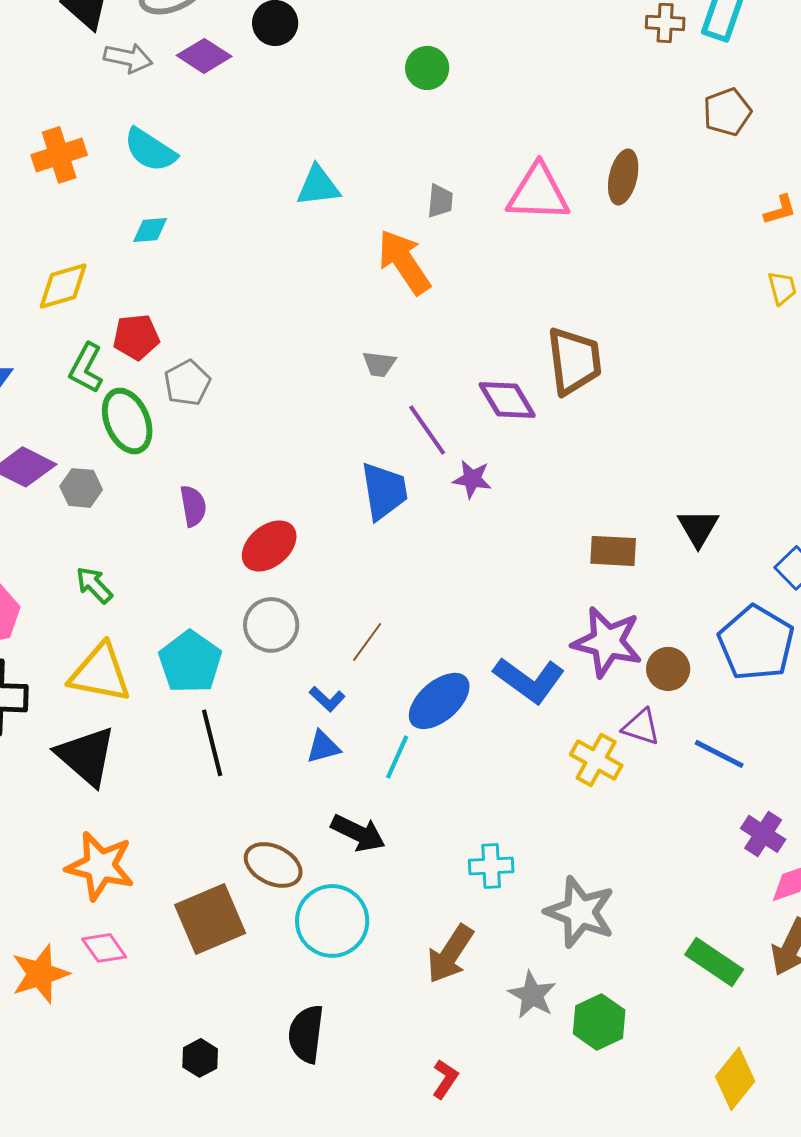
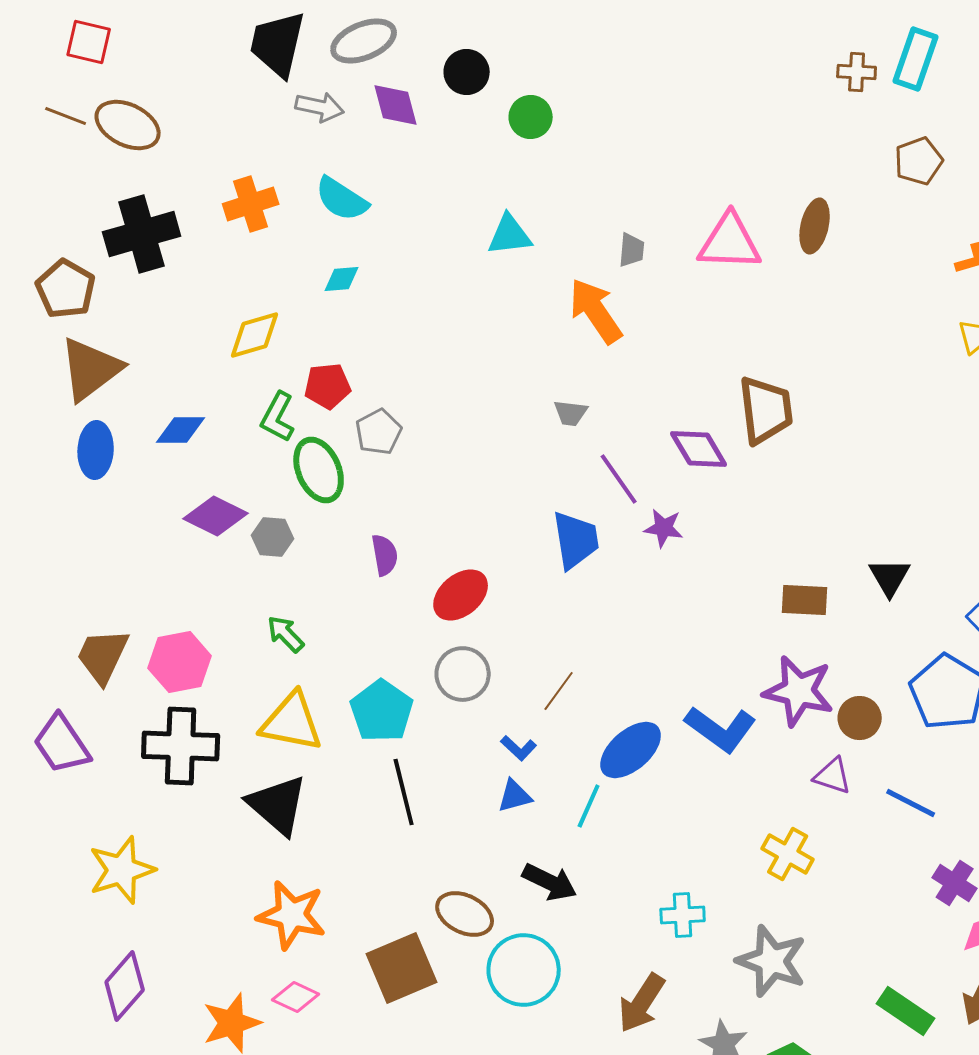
purple diamond: (204, 56) -> (396, 105), turned 42
green circle: (427, 68) -> (531, 117), moved
yellow cross: (596, 760) -> (788, 854), moved
pink diamond: (104, 948) -> (296, 997), turned -30

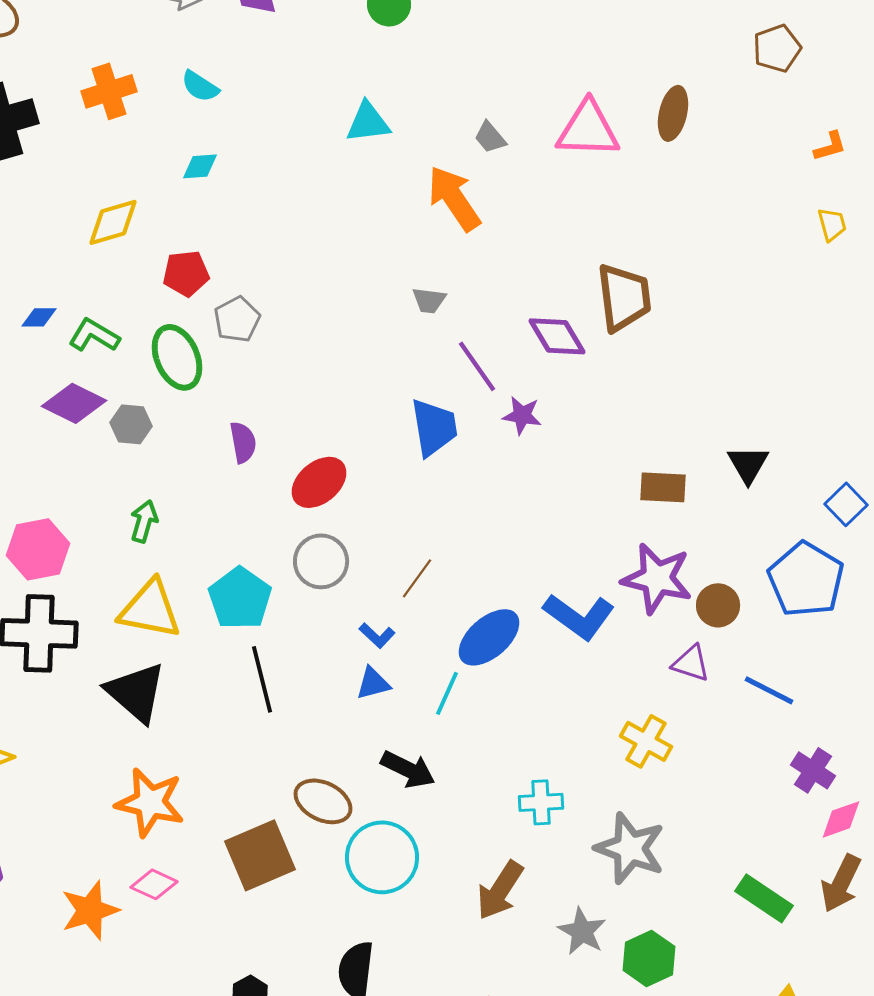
cyan semicircle: (342, 199) -> (200, 86), size x0.7
gray trapezoid: (632, 250) -> (490, 137), turned 135
green L-shape: (278, 417) -> (94, 335), moved, turned 93
blue diamond: (181, 430) -> (39, 317), size x0.7
green arrow: (286, 634) -> (144, 521), turned 60

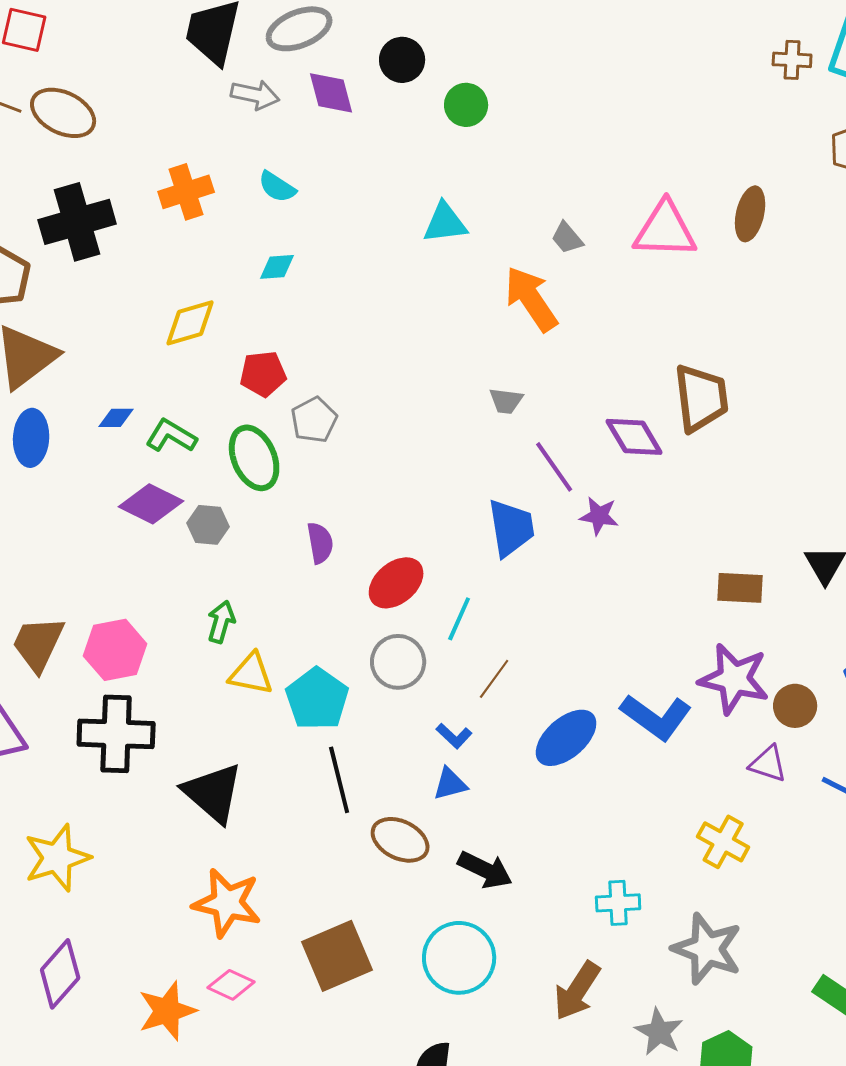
yellow triangle: (150, 609) -> (251, 674), moved, size x0.7
cyan line: (447, 693) -> (459, 619), moved
brown ellipse: (323, 801) -> (400, 840), moved

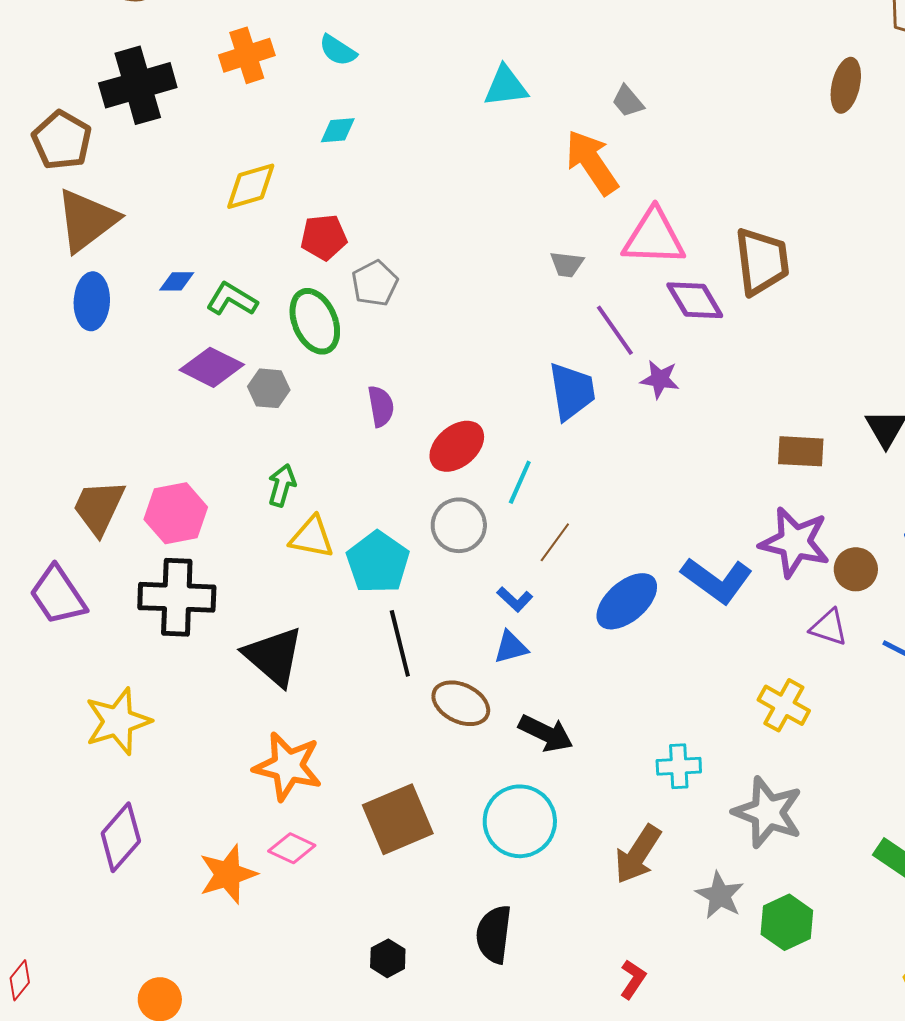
brown ellipse: (750, 214) -> (846, 85), moved
pink triangle: (665, 230) -> (654, 237), moved

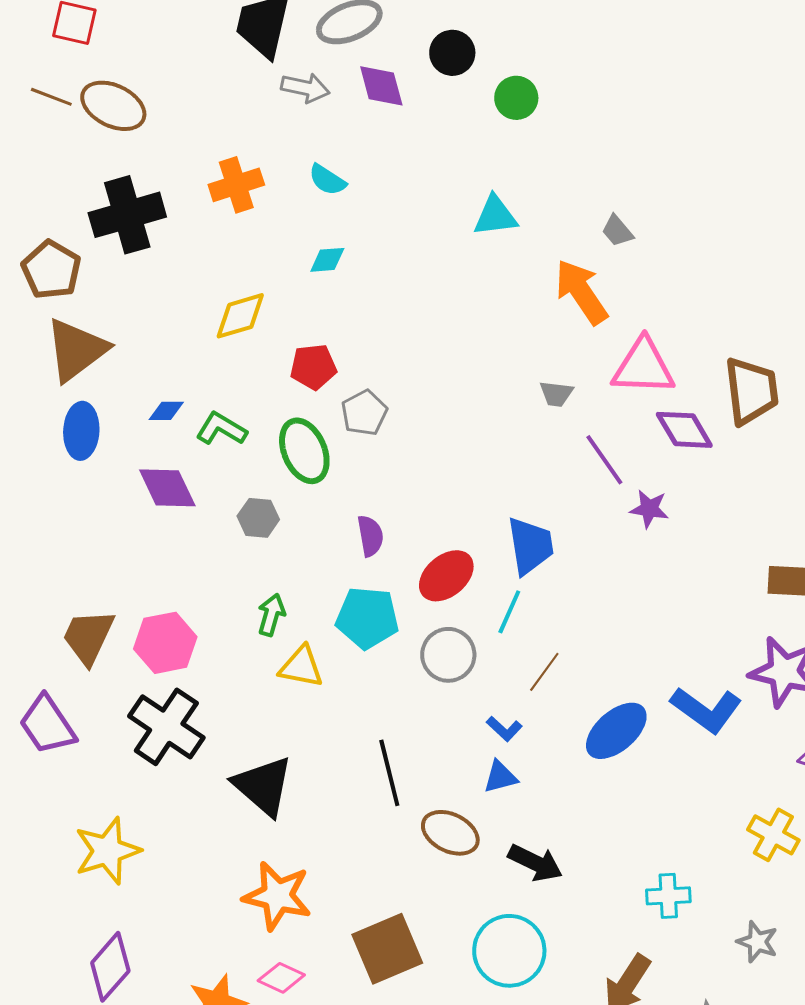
purple diamond: (212, 367) -> (167, 488), moved, turned 38
blue trapezoid: (572, 391) -> (530, 546), moved
cyan pentagon: (378, 562) -> (367, 618), moved, turned -30
black cross: (177, 597) -> (166, 727), turned 32
gray star: (768, 812) -> (757, 942), size x0.6

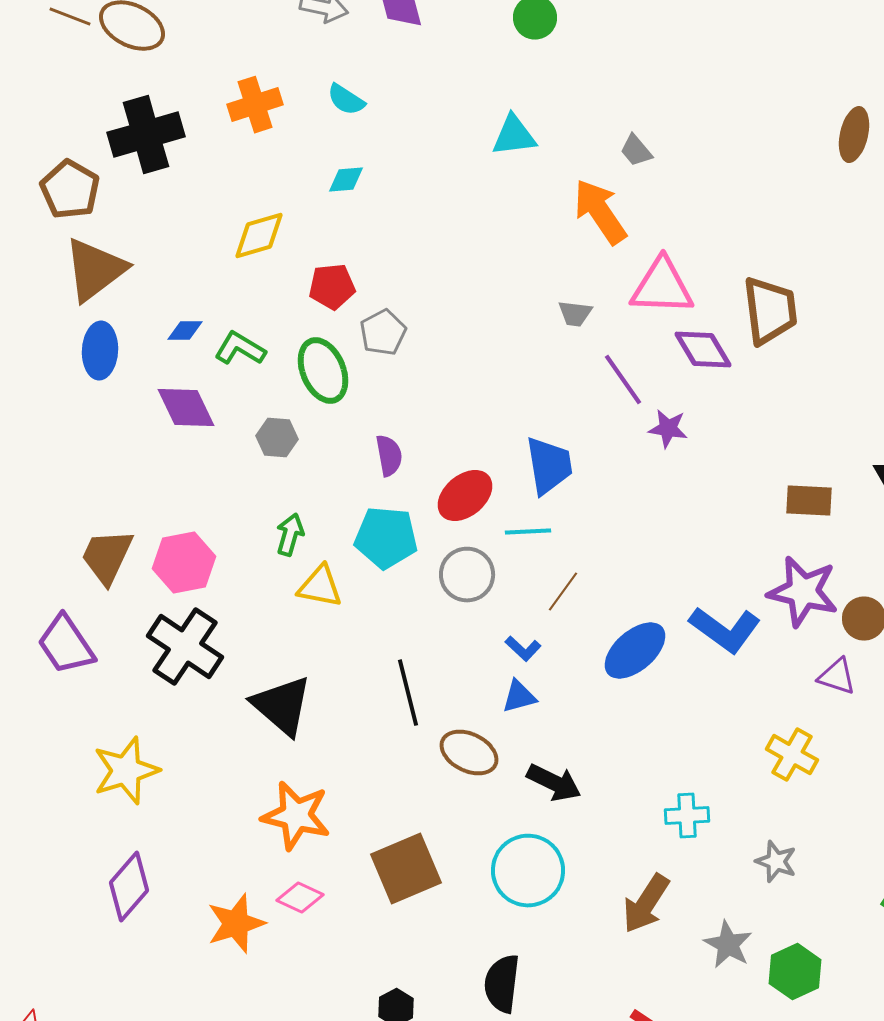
cyan line: (509, 612) -> (528, 532), turned 63

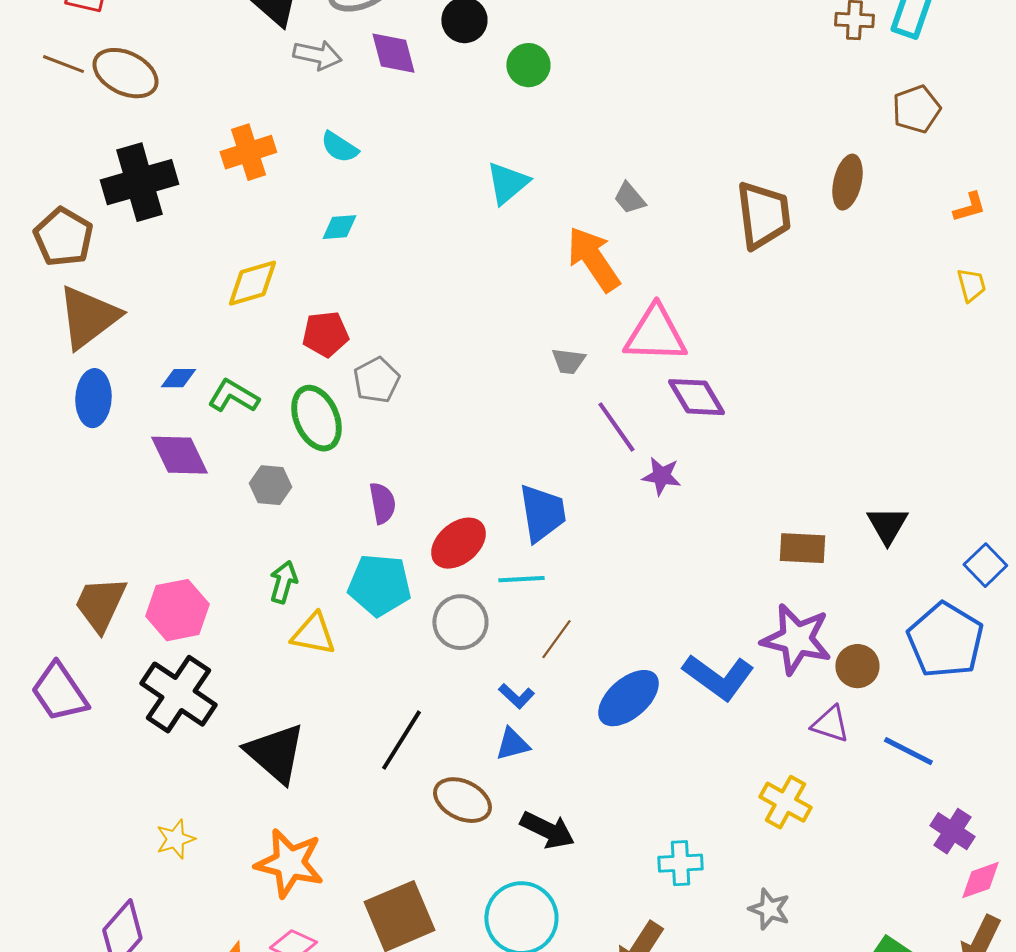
cyan triangle: (514, 136) -> (507, 183), turned -33
brown trapezoid: (770, 311) -> (763, 215), moved
black line: (408, 693) -> (401, 740), turned 46
yellow star: (126, 771) -> (175, 839), moved, size x0.6

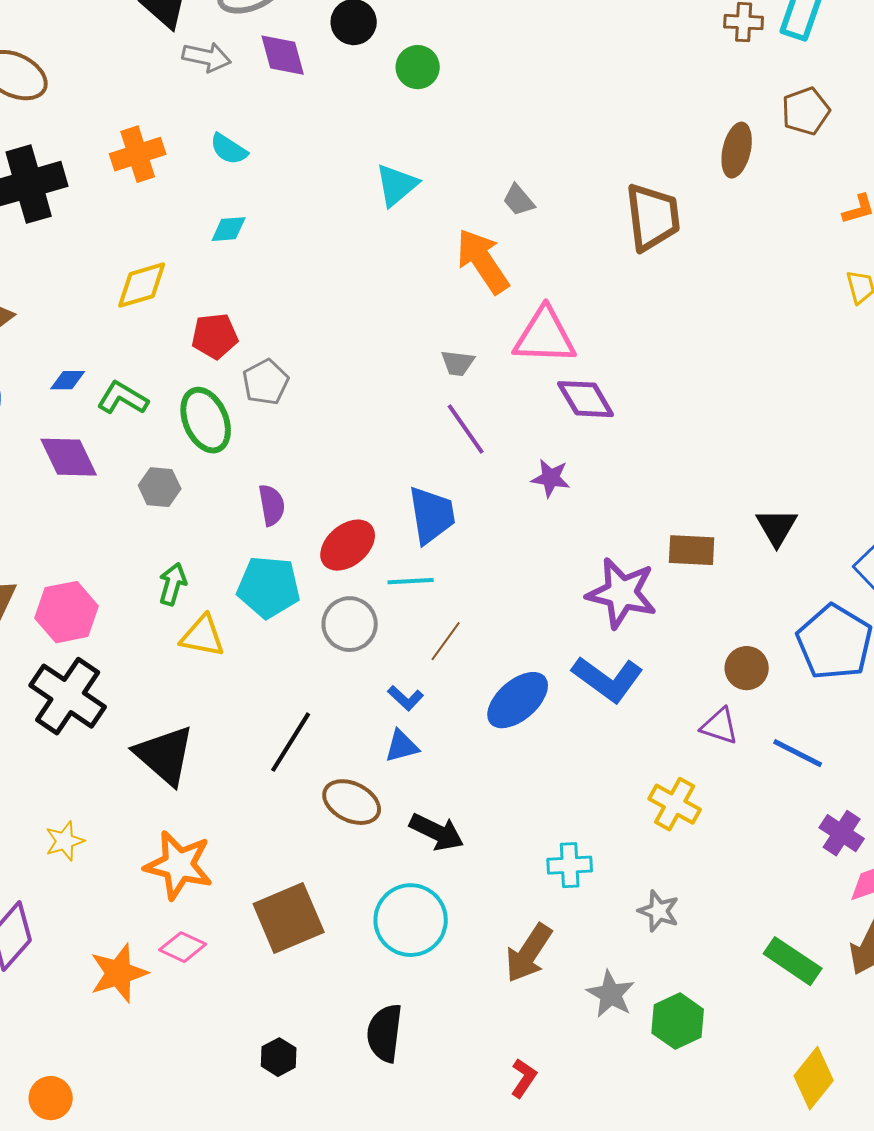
brown ellipse: (847, 182) -> (737, 150), moved
purple line: (616, 427) -> (466, 429), moved
purple star: (796, 639) -> (622, 593), moved

